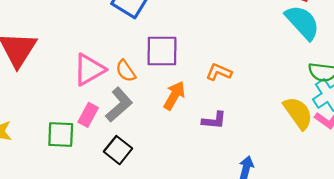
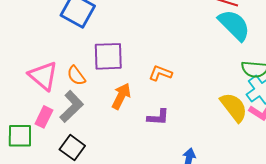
pink triangle: (89, 70) -> (43, 76), turned -48

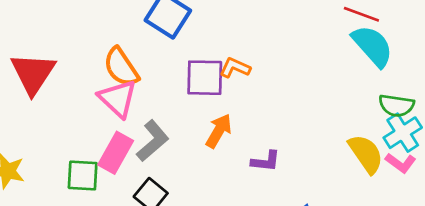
orange L-shape: (160, 73) -> (235, 68), moved
orange semicircle: (76, 76) -> (121, 67), moved, size x1.5
pink rectangle: (44, 117) -> (116, 153), size x1.4

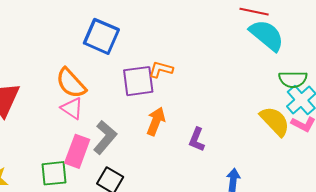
pink triangle: (118, 99) -> (72, 108), size x0.7
purple L-shape: (266, 161) -> (197, 140), turned 115

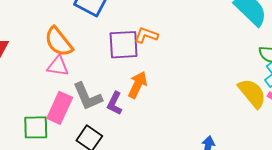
pink triangle: (72, 108) -> (58, 66), turned -30
gray L-shape: (105, 137) -> (87, 96), turned 112
purple L-shape: (197, 140) -> (115, 103), moved

